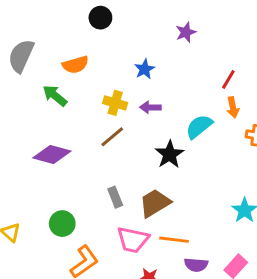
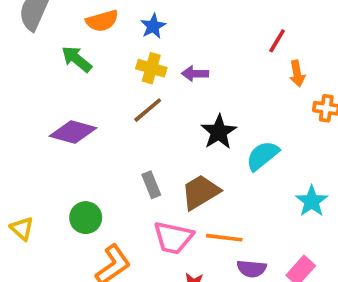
blue star: (145, 69) -> (153, 26), moved
red line: (228, 79) -> (277, 41), moved
cyan semicircle: (199, 126) -> (262, 156), moved

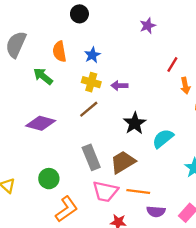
orange semicircle: (102, 21) -> (59, 52), turned 96
gray rectangle: (151, 185) -> (91, 157), size x1.5

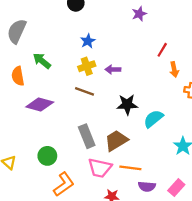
orange semicircle: (59, 52) -> (18, 76), moved
yellow cross: (91, 82) -> (87, 66), turned -35
brown line: (89, 109) -> (85, 91), turned 60
black star: (135, 123) -> (127, 105), turned 30

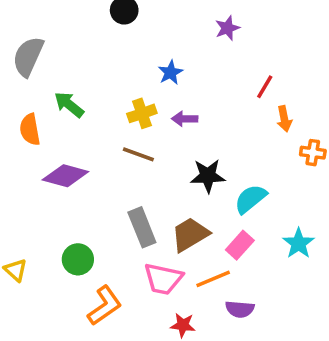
blue star: (88, 41) -> (170, 73), moved
orange line: (130, 168) -> (213, 279), turned -30
pink rectangle: (176, 188) -> (240, 245), moved

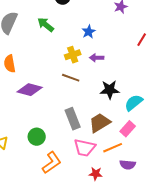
green arrow: (69, 105) -> (46, 25), moved

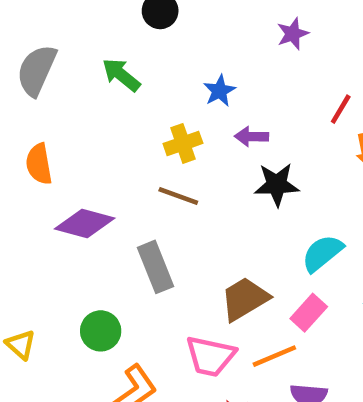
purple arrow: (97, 58) -> (252, 137), moved
black star: (110, 90) -> (277, 185), moved
gray rectangle: (73, 119) -> (156, 267), moved

